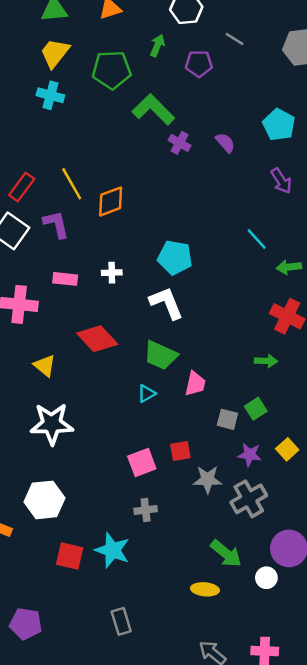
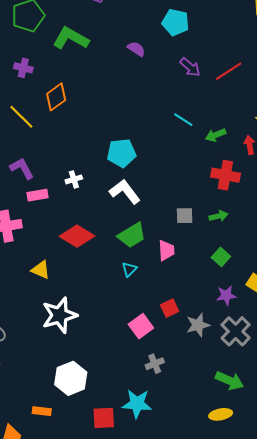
purple cross: (180, 143) -> (23, 68), moved
orange diamond: (111, 201) -> (56, 97), moved
purple L-shape: (56, 224) -> (22, 168), moved
green trapezoid: (160, 355) -> (132, 235), turned -40
gray square: (227, 419) -> (185, 216), moved

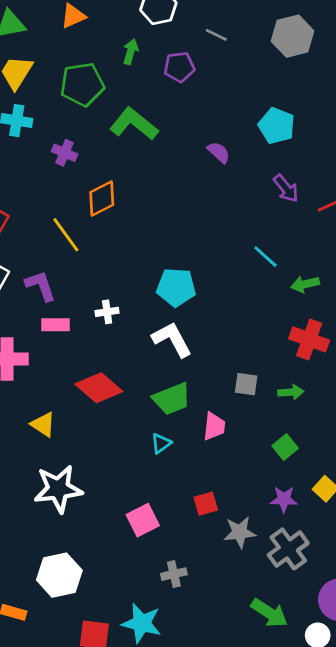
yellow line: (21, 117) -> (66, 235), moved
pink square: (141, 326) -> (143, 520), moved

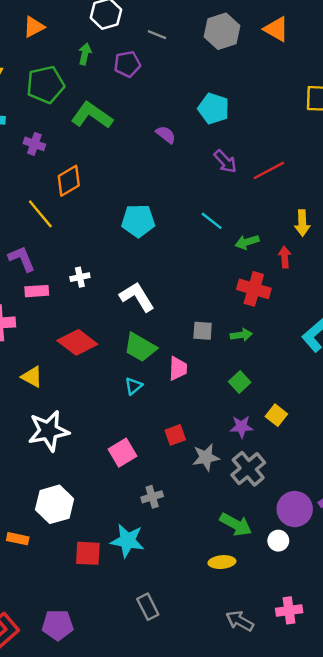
cyan pentagon: (176, 287) -> (138, 221), moved
green trapezoid: (172, 399) -> (140, 347), turned 56

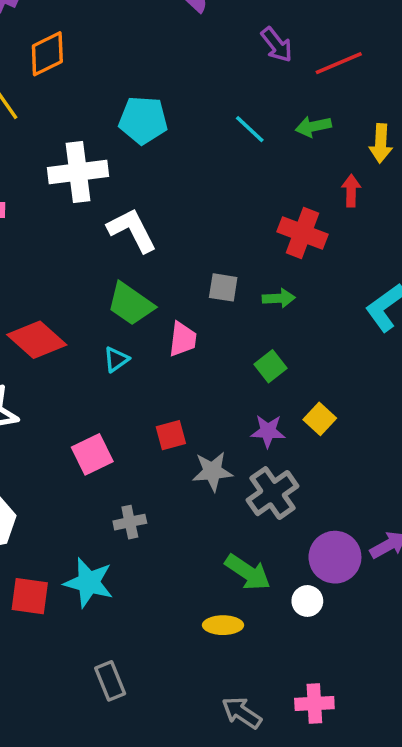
green arrow: (247, 242) -> (313, 126), moved
white cross: (80, 277) -> (78, 172), moved, size x2.0
red diamond: (77, 342) -> (37, 340), moved

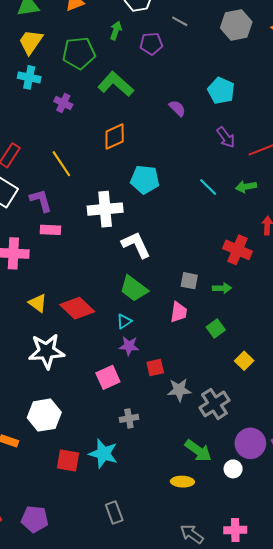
orange diamond: (47, 54) -> (115, 137), moved
pink trapezoid: (183, 339) -> (179, 312), moved
purple star: (268, 431) -> (129, 346), moved

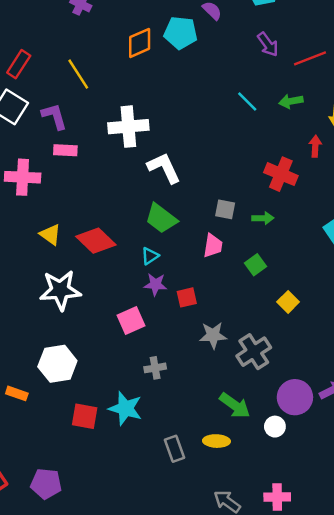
cyan pentagon: (145, 180) -> (181, 33), moved
red square: (155, 368) -> (187, 297), moved
gray rectangle: (114, 512) -> (174, 449), moved

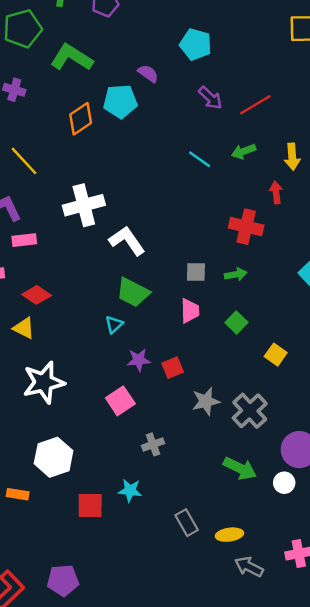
red diamond: (96, 241) -> (37, 295), moved, size x0.7
cyan triangle: (150, 256) -> (114, 324), moved
cyan star: (125, 408) -> (130, 490), size x0.7
yellow ellipse: (216, 441) -> (229, 535), moved

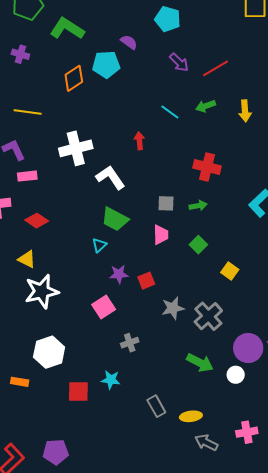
yellow line: (24, 161) -> (28, 112), turned -40
red arrow: (276, 192) -> (139, 141), moved
yellow triangle: (24, 328) -> (27, 259), moved

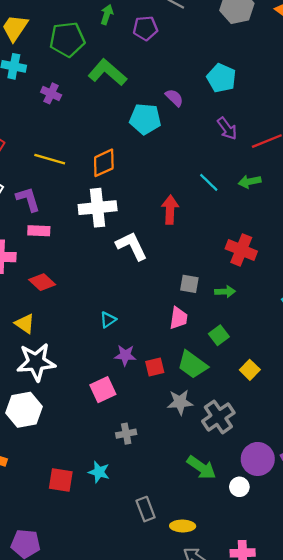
orange diamond: (74, 78) -> (104, 163), moved
red arrow: (139, 141) -> (170, 210), size x1.4
green trapezoid: (115, 219) -> (192, 365), moved
white hexagon: (49, 352) -> (24, 410), moved

